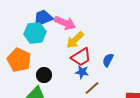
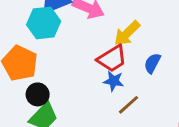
yellow arrow: (75, 40) -> (127, 33), moved
black circle: (44, 75) -> (38, 94), moved

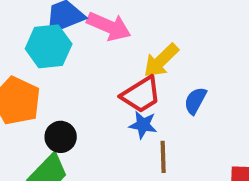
black circle: (38, 94) -> (61, 137), moved
brown line: (128, 105) -> (163, 157), turned -50

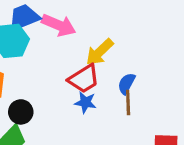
brown line: (163, 157) -> (128, 102), moved

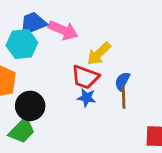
red trapezoid: (84, 79) -> (85, 77), turned 52
black circle: (21, 112) -> (30, 106), size x1.4

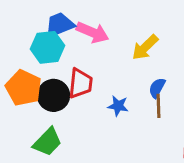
yellow arrow: (99, 54) -> (145, 47), moved
red trapezoid: (85, 77) -> (81, 83), moved, turned -104
black circle: (30, 106) -> (54, 95), moved

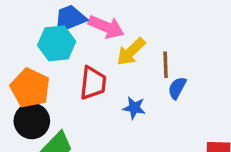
yellow arrow: (145, 47) -> (131, 52), moved
black circle: (54, 95) -> (32, 121), moved
brown line: (159, 106) -> (166, 65), moved

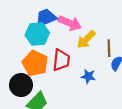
orange pentagon: (30, 88) -> (35, 63), moved

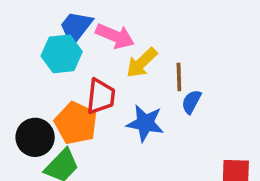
blue trapezoid: (46, 18) -> (76, 27), turned -30
orange pentagon: (35, 63) -> (76, 123), moved
blue star: (88, 76) -> (145, 123), size x1.5

